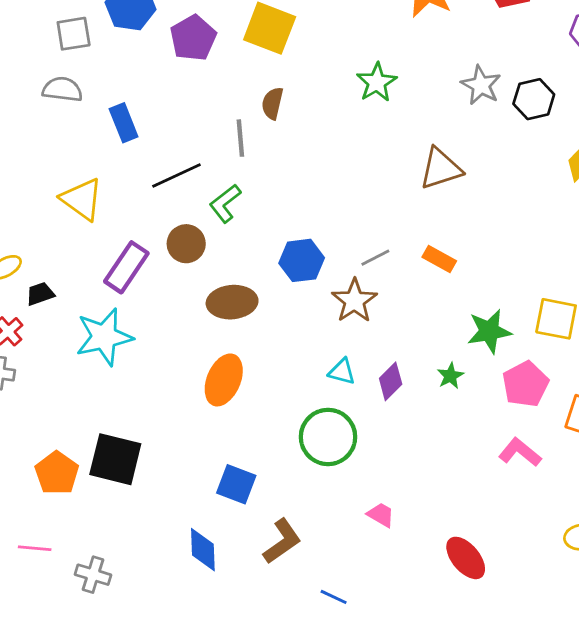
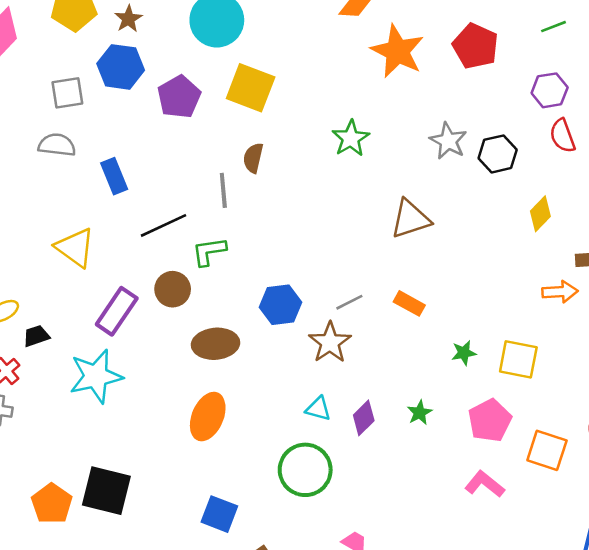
green L-shape: (225, 203) -> (209, 251), turned 30
green star: (489, 331) -> (464, 353), moved, size x0.6

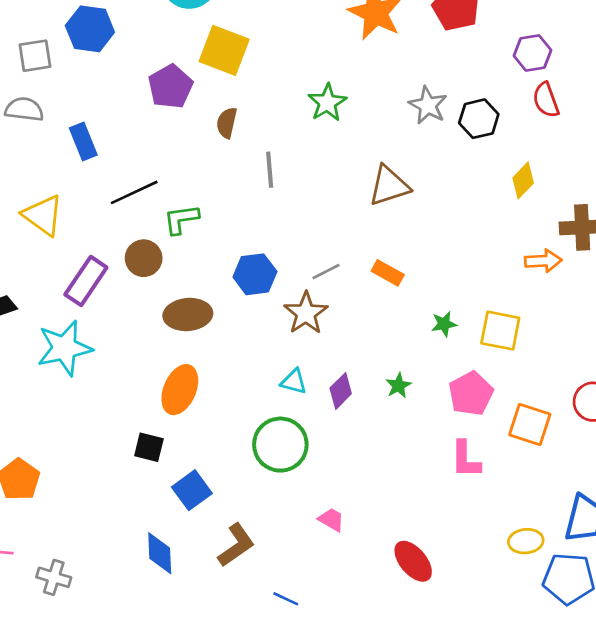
purple pentagon: (179, 97) -> (170, 87), moved
gray line: (223, 190) -> (270, 170), moved
pink L-shape: (485, 484) -> (465, 459), turned -129
black square: (106, 491) -> (149, 447), moved, size x0.6
blue square: (219, 514) -> (192, 490), turned 33

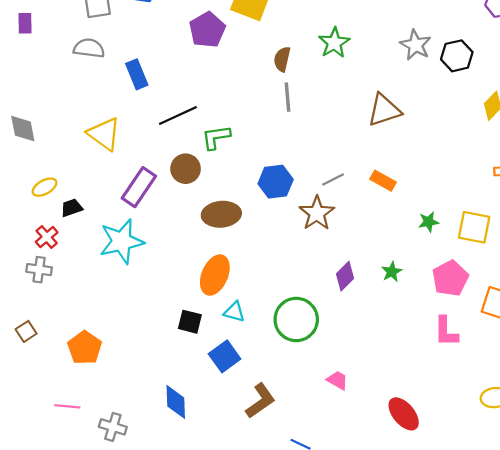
brown semicircle: (227, 123) -> (282, 59), moved
cyan triangle: (294, 382) -> (234, 312), moved
blue diamond: (160, 553) -> (176, 402), moved

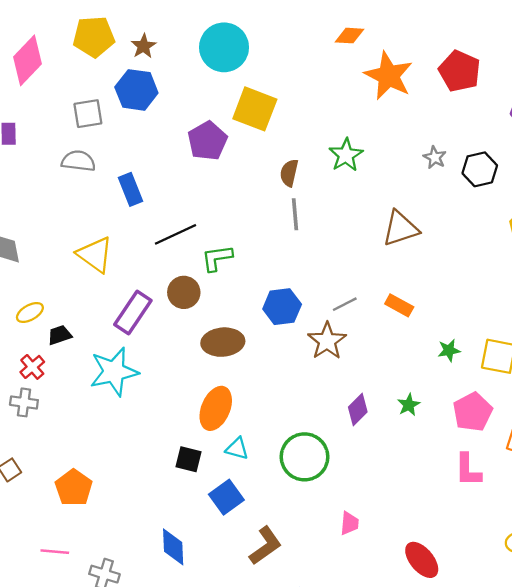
gray star: (416, 45) -> (435, 157), size x0.7
pink trapezoid: (337, 380) -> (350, 523), turned 65

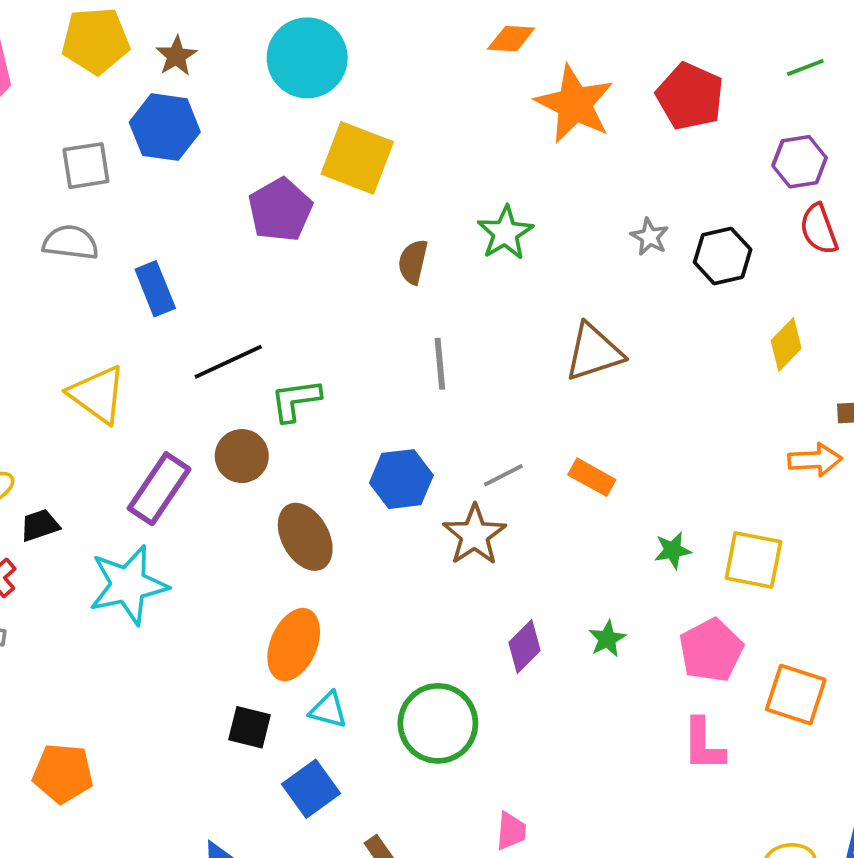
gray line: (295, 214) -> (440, 364), moved
brown ellipse: (223, 342) -> (305, 537), turned 66
orange pentagon: (74, 488) -> (63, 773), turned -30

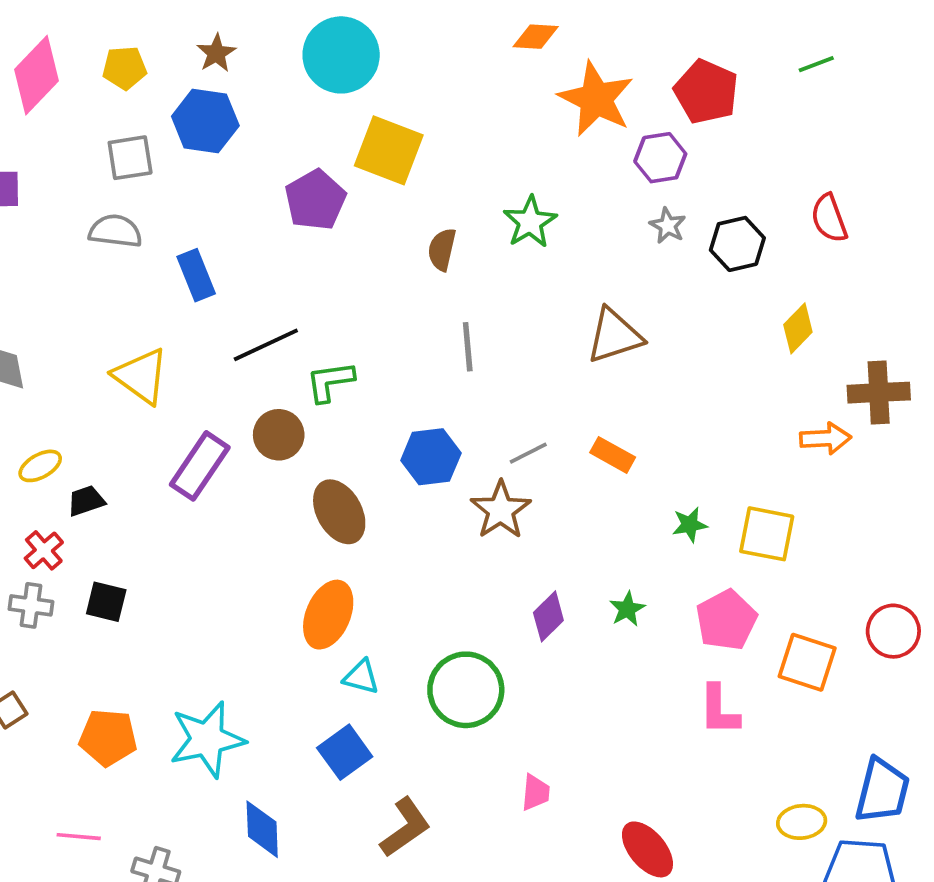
yellow pentagon: (96, 41) -> (125, 68), moved, size x0.7
purple hexagon: (800, 162) -> (660, 158), moved
cyan star: (128, 585) -> (207, 739), moved
black square: (249, 727) -> (106, 602), moved

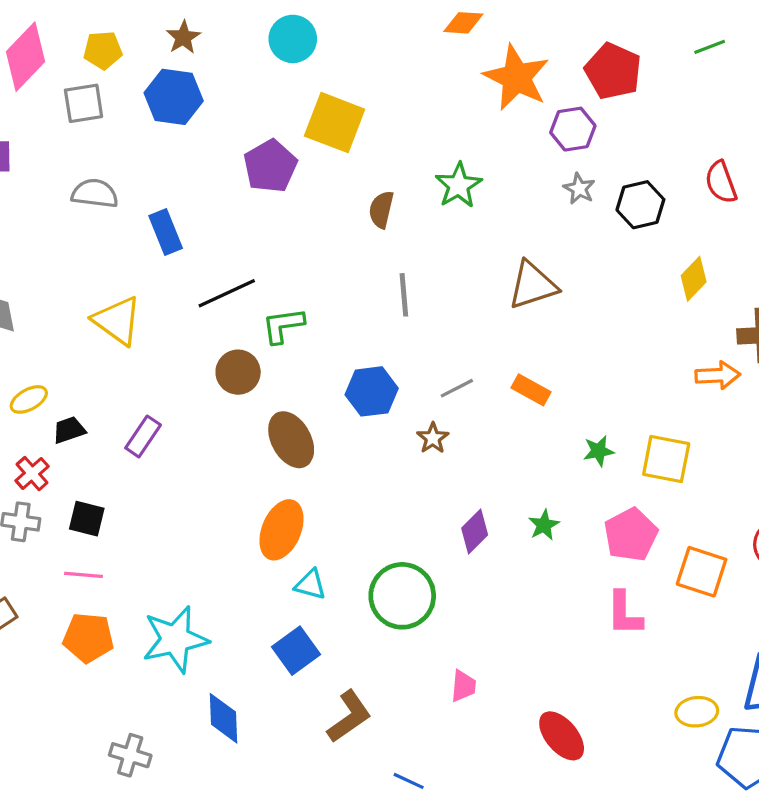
cyan circle: (341, 55) -> (293, 39), size x0.7
gray square: (130, 158) -> (84, 103), moved
purple rectangle: (200, 466) -> (143, 436), moved, size x0.7
brown star: (501, 510) -> (433, 438), size x0.6
pink line: (79, 837) -> (84, 575), moved

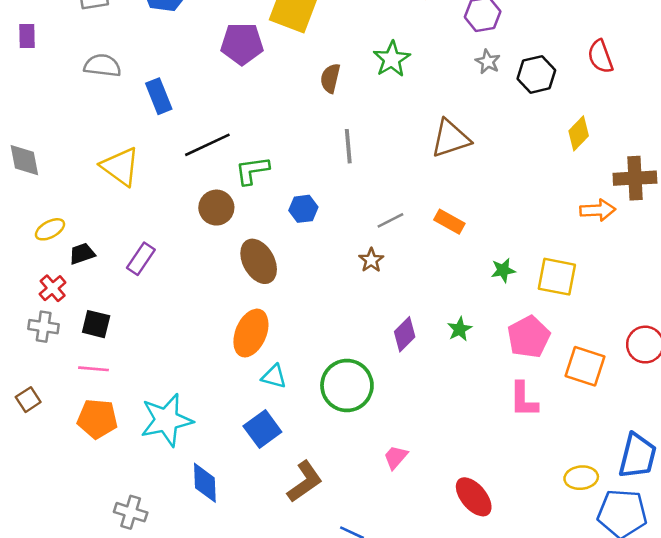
purple pentagon: (270, 166) -> (242, 44), turned 30
blue hexagon: (372, 391) -> (303, 209), moved, size x0.7
pink trapezoid: (463, 686) -> (396, 457), turned -144

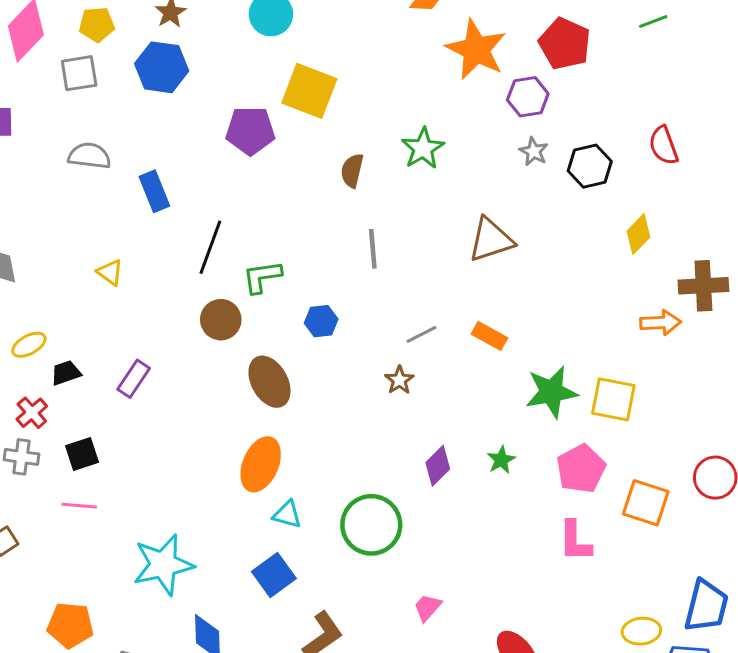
black line: (207, 145) -> (210, 247), turned -45
yellow triangle: (120, 167) -> (110, 272), size x0.6
green star: (503, 270) -> (551, 392), size x1.8
black square: (96, 324) -> (82, 454), turned -32
orange pentagon: (97, 419) -> (70, 625), moved

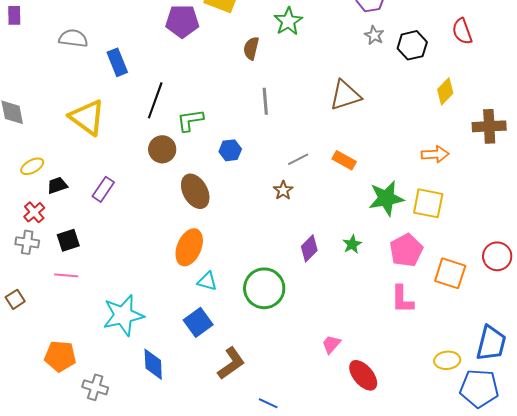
green star: (423, 148) -> (288, 21), moved
yellow triangle: (110, 272) -> (87, 117), size x2.0
orange arrow: (661, 323) -> (435, 154), moved
pink trapezoid: (427, 607) -> (331, 344), moved

